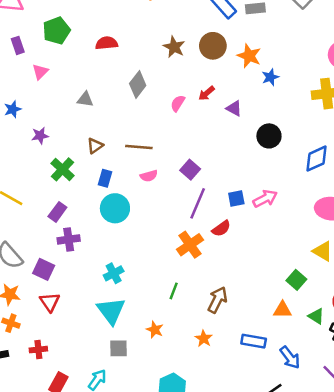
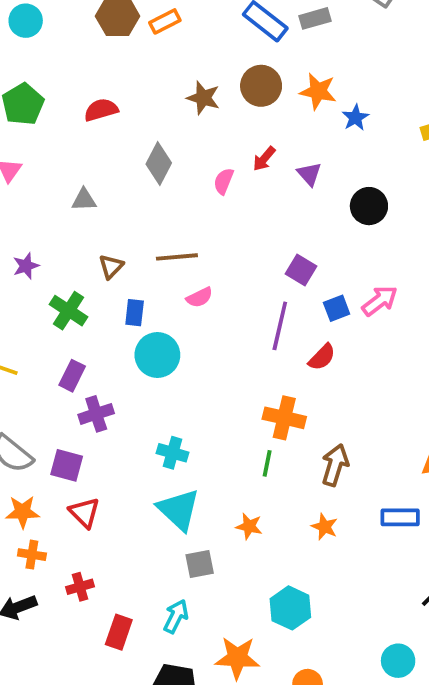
purple triangle: (234, 108) -> (309, 174), turned 30
purple square: (190, 170) -> (301, 270), moved
orange cross: (190, 245) -> (284, 418), moved, turned -32
cyan cross: (114, 273) -> (173, 453), turned -36

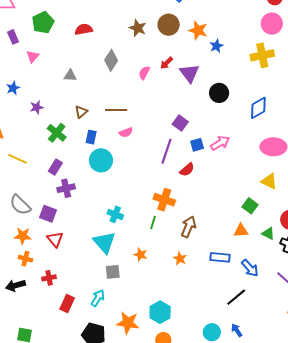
purple triangle: (309, 174) -> (189, 73), size x1.5
cyan cross: (173, 453) -> (115, 214), moved
cyan hexagon: (290, 608) -> (160, 312), moved

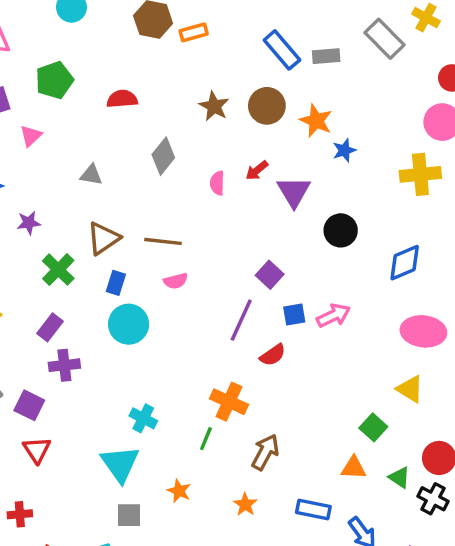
pink semicircle: (144, 73) -> (217, 183), turned -32
brown triangle: (81, 112) -> (103, 238), size x1.5

